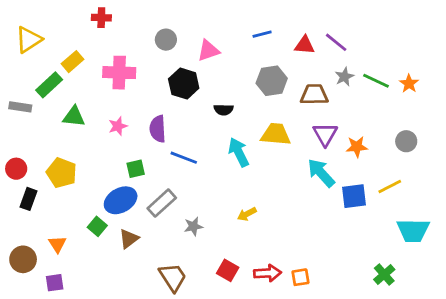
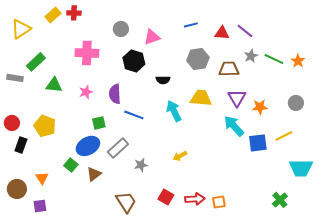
yellow rectangle: (72, 62) -> (53, 15), moved

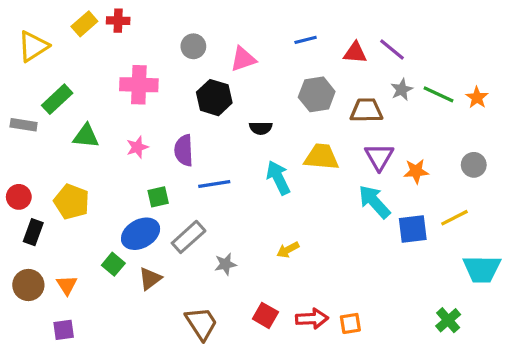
blue line: (134, 115) -> (214, 184), turned -30
brown circle: (17, 189) -> (28, 285), moved

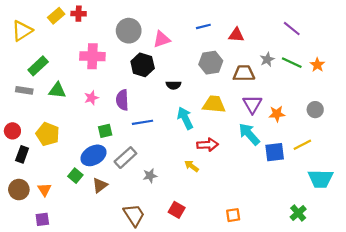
gray circle: (193, 46) -> (129, 31), size x1.5
purple line: (392, 49) -> (292, 29), moved
gray rectangle: (24, 125) -> (24, 90), moved
yellow arrow: (288, 250) -> (192, 166), turned 64
red arrow: (312, 319) -> (208, 145), moved

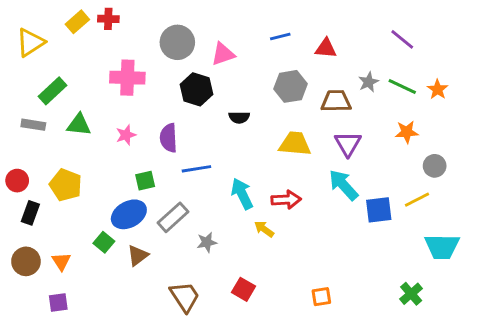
gray circle: (315, 110) -> (435, 166), moved
orange star: (277, 114) -> (407, 132), moved
cyan arrow: (185, 118) -> (242, 194), moved

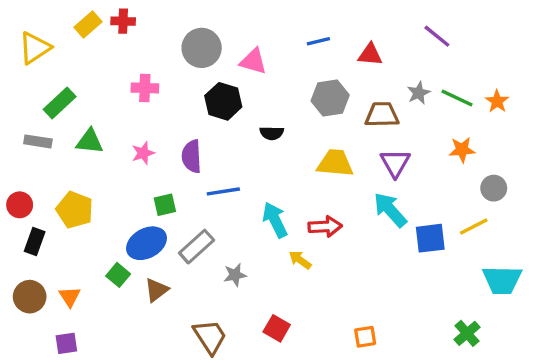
purple line: (402, 39) -> (437, 36), moved
pink triangle: (223, 54) -> (253, 61), turned 35
pink cross: (127, 78) -> (145, 88), size x0.7

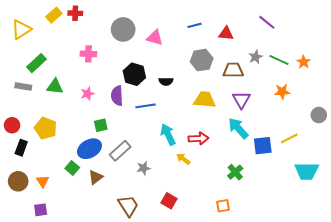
black hexagon: (223, 101) -> (134, 74), moved
gray circle: (494, 188) -> (319, 115), moved
blue line: (223, 191) -> (146, 106), moved
green cross: (467, 333) -> (235, 172), moved

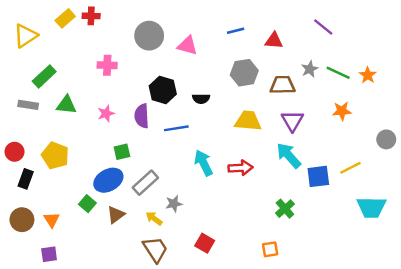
yellow arrow: (183, 159) -> (154, 218), moved

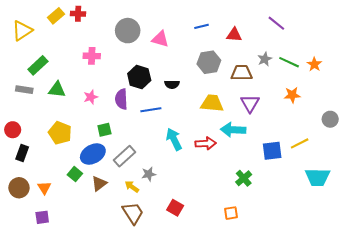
yellow pentagon: (55, 155) -> (60, 133), moved
cyan arrow: (289, 155) -> (233, 130), moved, turned -45

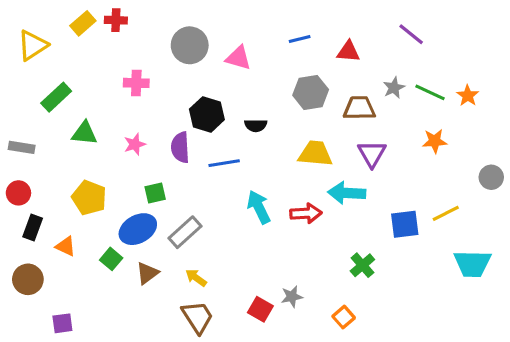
gray rectangle: (24, 90) -> (22, 147), moved
gray star: (149, 174) -> (292, 297), moved
orange triangle: (44, 188) -> (66, 246), moved, turned -32
orange square: (231, 213) -> (344, 317), turned -32

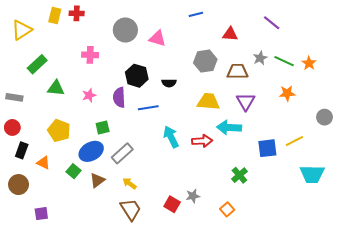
yellow rectangle: (83, 23) -> (55, 15), turned -35
blue line: (300, 39) -> (196, 14), moved

